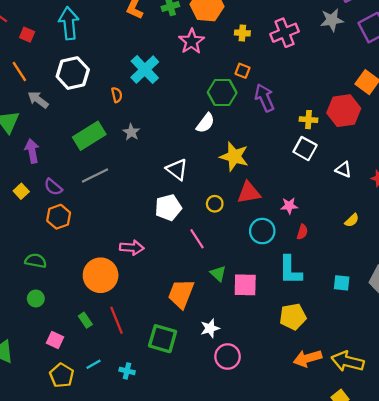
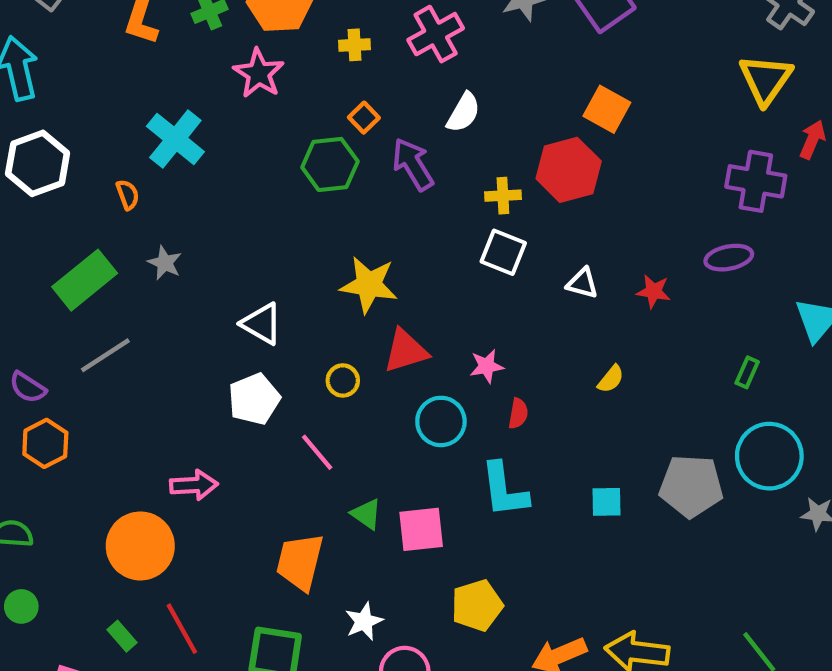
orange square: (242, 71) -> (364, 118), turned 32
white semicircle: (205, 123) -> (463, 113), moved
yellow pentagon: (293, 317) -> (477, 605), moved

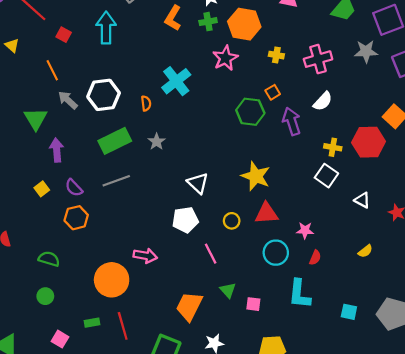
white hexagon: (38, 163) -> (104, 95), moved
pink square: (421, 529) -> (253, 304), size x0.6
green rectangle: (122, 636) -> (92, 323), turned -72

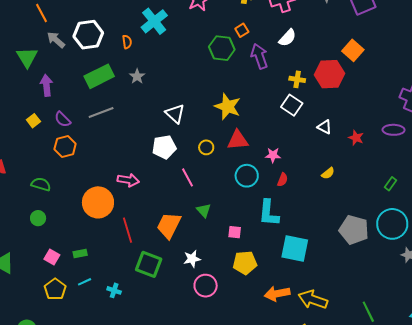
pink square: (253, 304) -> (235, 232), moved
cyan square: (349, 312) -> (295, 249), moved, size x1.8
green rectangle: (92, 323) -> (80, 254), moved
red line: (123, 326) -> (127, 230), moved

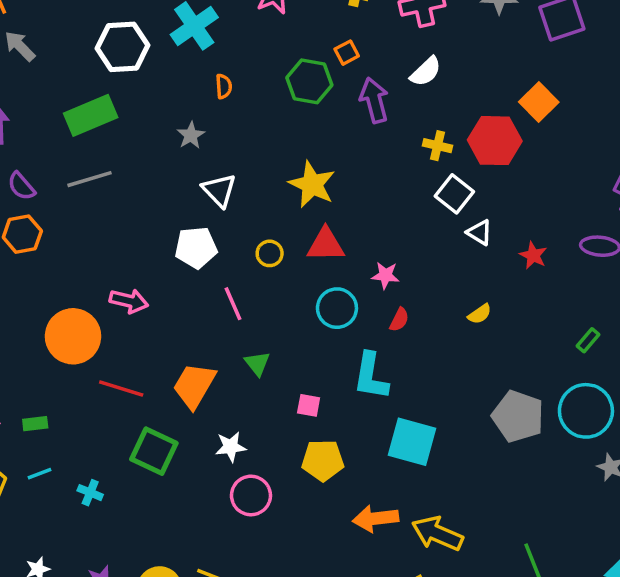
white hexagon: (88, 35) -> (122, 47), moved
orange semicircle: (127, 42) -> (224, 86), moved
gray star: (137, 76) -> (191, 135), moved
white square: (292, 105) -> (454, 194), moved
red line: (127, 230) -> (121, 389), turned -60

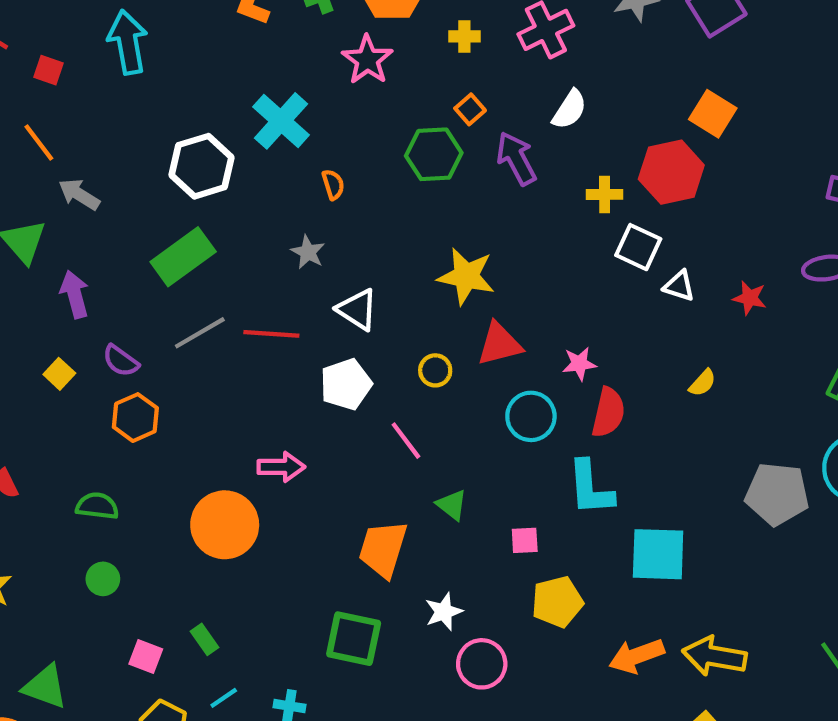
red semicircle: (399, 320) -> (608, 412), size x1.6
red line: (121, 389) -> (271, 334), moved
green rectangle: (35, 424) -> (204, 639), turned 75

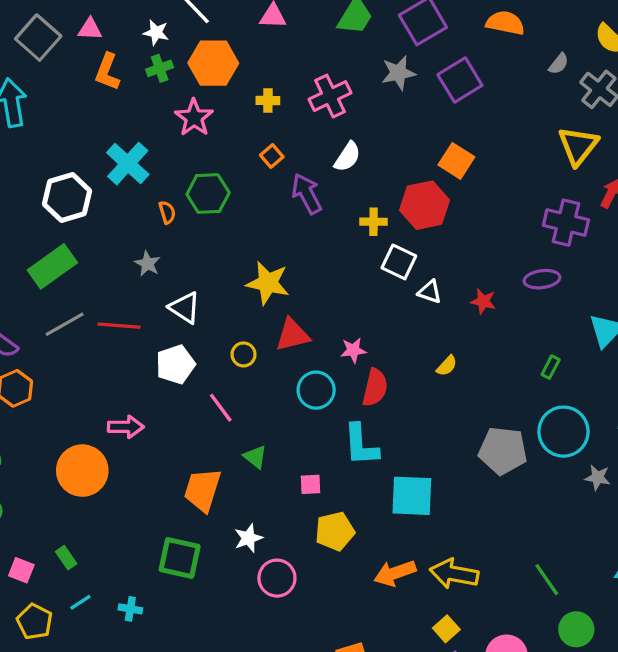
green hexagon: (434, 154) -> (208, 194), moved

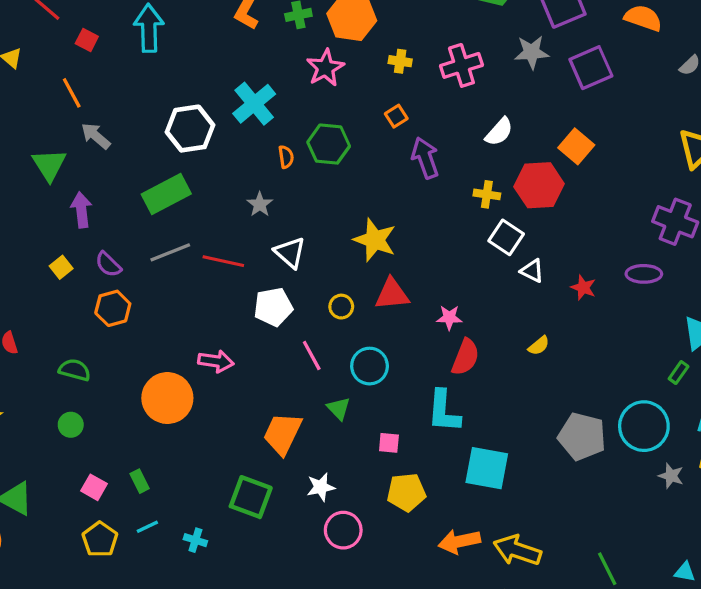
white semicircle: (347, 157) -> (499, 132), moved
green rectangle: (551, 367) -> (679, 373), moved
cyan circle: (316, 390) -> (370, 366), moved

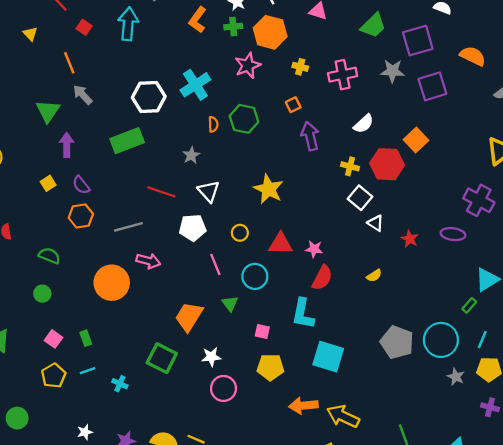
gray line: (170, 252) -> (128, 227), moved
red triangle: (392, 294) -> (281, 244), moved

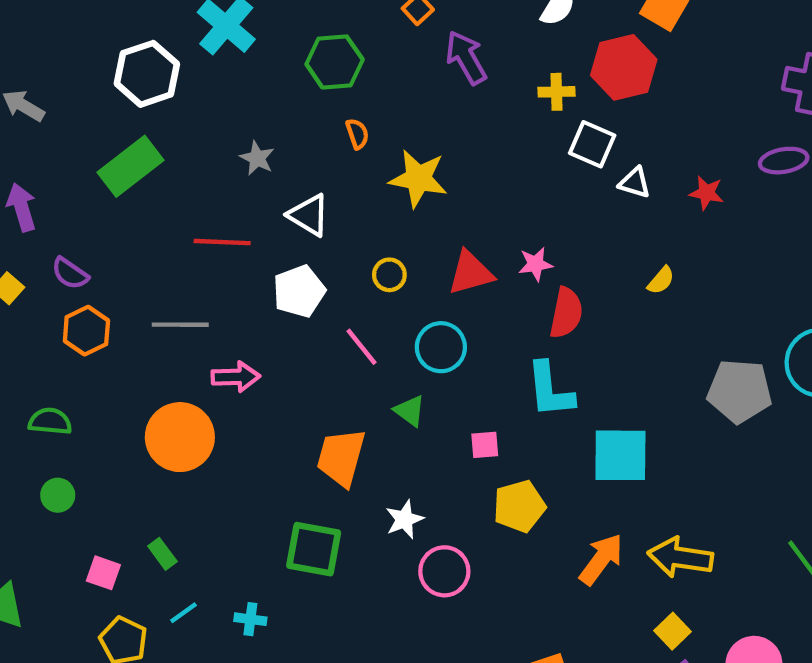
orange semicircle: (213, 124) -> (357, 134), moved
gray line: (128, 227) -> (180, 325), turned 32
orange arrow: (303, 406) -> (601, 559), turned 148

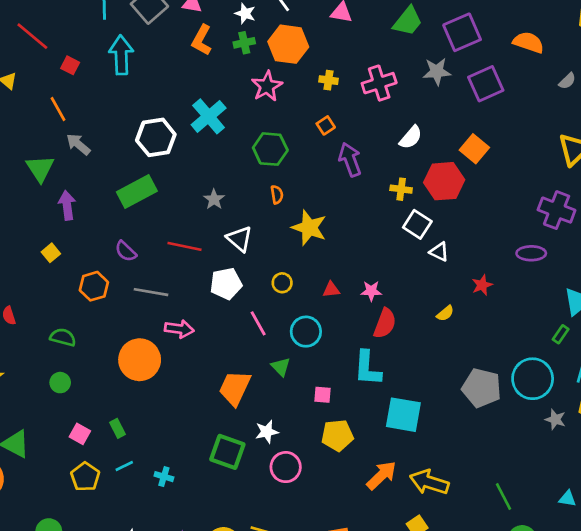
red star: (706, 193) -> (482, 285), moved, turned 30
purple semicircle: (70, 273) -> (126, 251), moved
red triangle: (471, 273) -> (331, 290), size x0.6
green square: (314, 549) -> (227, 452), moved

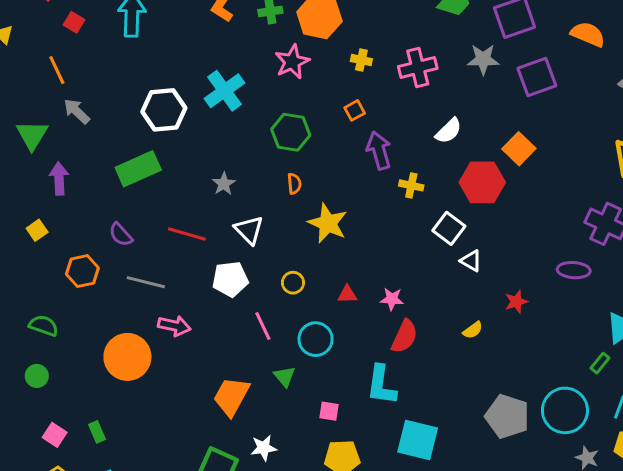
yellow cross: (401, 189) -> (411, 185), moved

